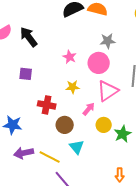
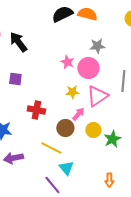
pink star: (70, 57) -> (67, 62), moved
yellow star: (73, 87) -> (72, 92), moved
brown circle: (65, 125) -> (65, 128), moved
cyan triangle: (77, 147) -> (66, 168), moved
yellow line: (50, 157) -> (51, 148), moved

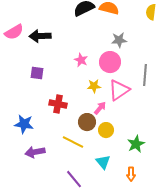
black arrow: (18, 42) -> (40, 36), turned -55
pink star: (67, 62) -> (81, 60), moved
yellow circle: (93, 130) -> (106, 130), moved
green star: (112, 139) -> (136, 144), moved
cyan triangle: (66, 168) -> (103, 162), moved

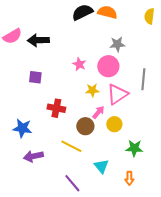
yellow circle: (106, 130) -> (114, 124), moved
green star: (136, 144) -> (134, 148), turned 30

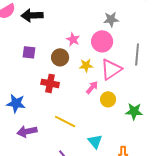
brown circle: (85, 126) -> (60, 57), moved
green star: (134, 148) -> (134, 111), moved

